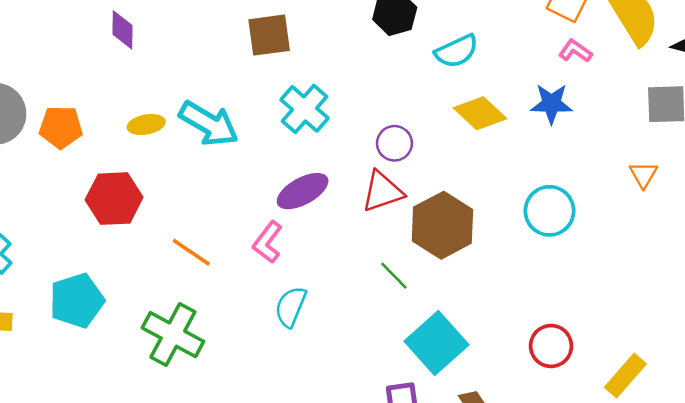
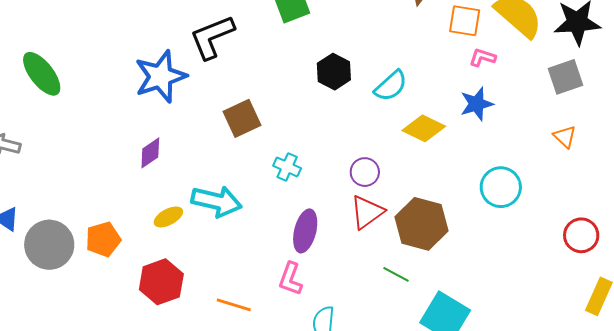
purple diamond: (122, 30) -> (150, 153), moved, turned 72
cyan cross: (305, 109) -> (287, 167), size x0.7
purple ellipse: (303, 191) -> (305, 231), turned -30
red circle: (551, 346) -> (581, 235), moved

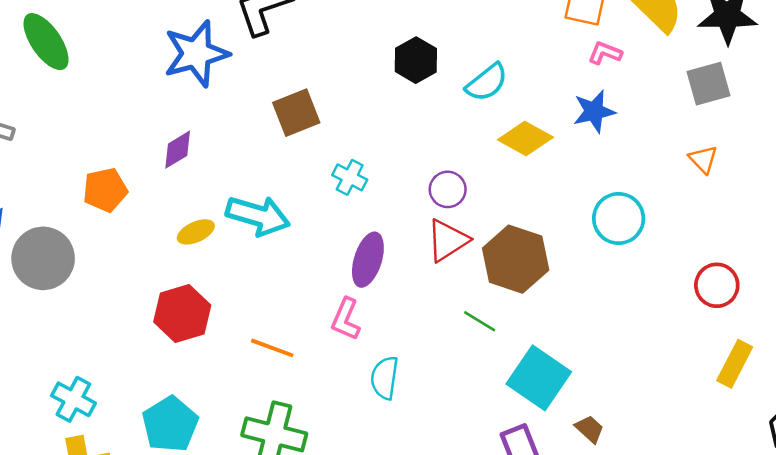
orange pentagon: (103, 239) -> (105, 190), moved

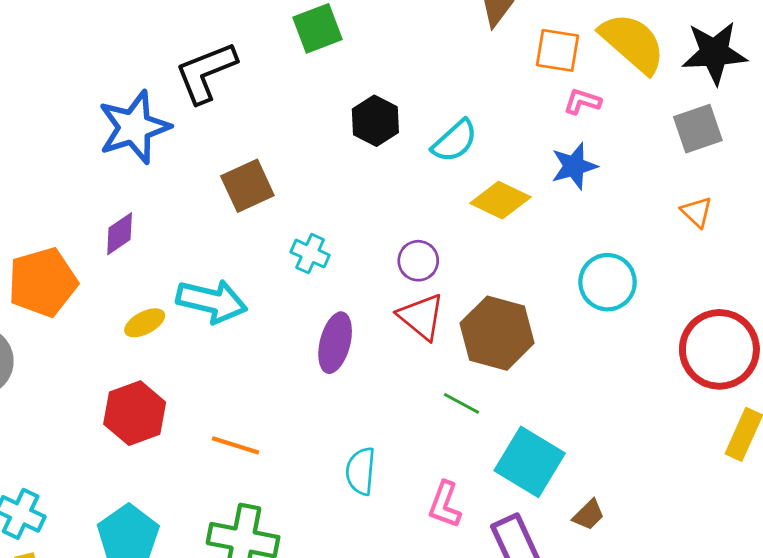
orange pentagon: (105, 190) -> (43, 282), size x1.4
red triangle: (448, 240) -> (421, 317), turned -45
red circle: (717, 285) -> (719, 349), size x1.6
pink L-shape: (346, 319) -> (445, 505), moved
brown trapezoid: (590, 429) -> (589, 515), turned 96

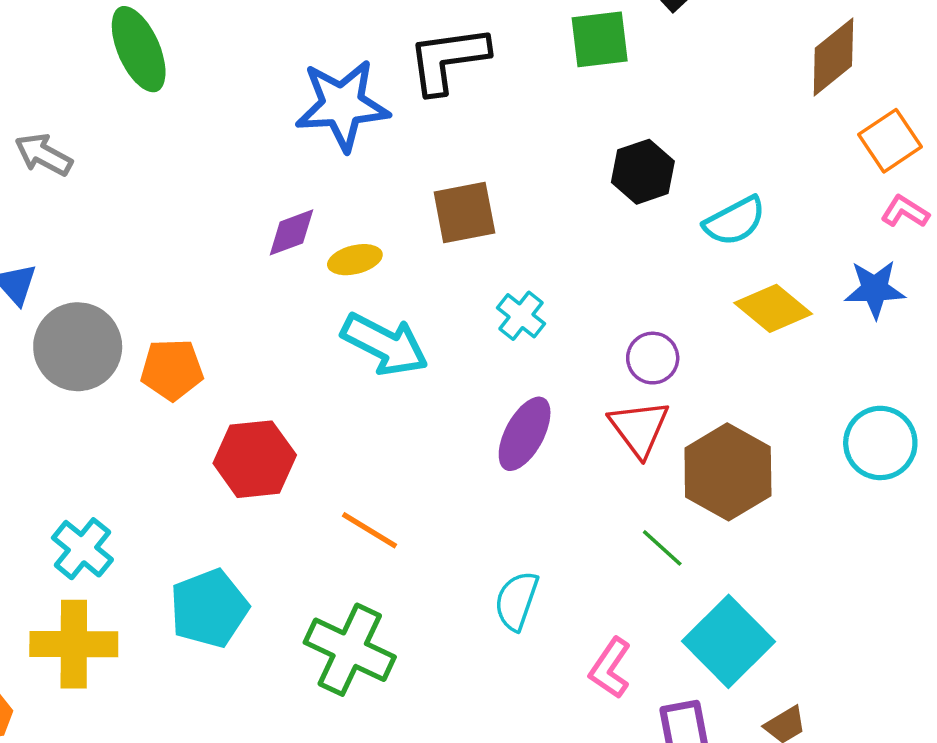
orange square: (558, 50) -> (890, 141), turned 33
orange pentagon: (43, 282) -> (172, 370), moved, size x0.7
yellow ellipse: (145, 323) -> (355, 260), moved

